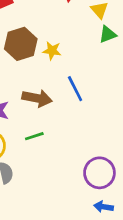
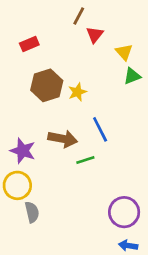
yellow star: (52, 51) -> (77, 92), turned -30
green line: (34, 136) -> (85, 160), moved

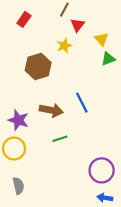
red rectangle: (29, 44) -> (24, 19), moved, turned -32
yellow star: (77, 92) -> (64, 46), moved
green line: (85, 160) -> (60, 139), moved
gray semicircle: (32, 212) -> (18, 186), moved

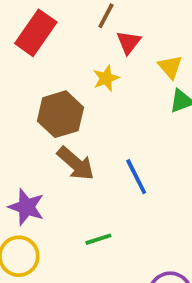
red rectangle: (24, 19) -> (36, 33), size x1.6
brown arrow: (51, 110) -> (76, 163), moved, turned 30

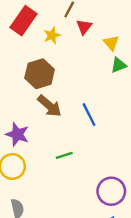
yellow star: (106, 78) -> (52, 35), moved

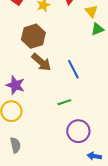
green line: (64, 155) -> (64, 102), moved
purple circle: (111, 191) -> (78, 131), moved

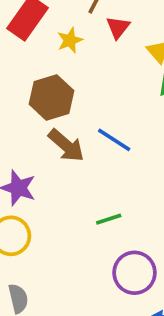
blue line: (73, 69) -> (114, 140), moved, turned -30

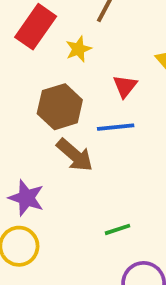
red triangle: (118, 27) -> (125, 86), moved
blue line: (114, 140) -> (116, 127), moved, turned -39

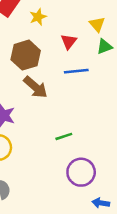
blue line: (116, 127) -> (76, 71), moved

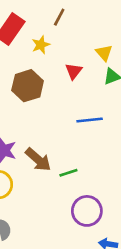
blue line: (76, 71) -> (90, 120), moved
brown arrow: (35, 87) -> (38, 160), moved

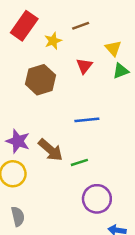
brown line: (59, 17) -> (81, 26), moved, turned 42
blue line: (90, 120) -> (87, 120), moved

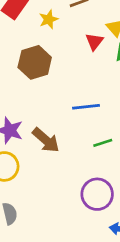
red triangle: (84, 66) -> (94, 42), moved
green line: (79, 162) -> (103, 143), moved

